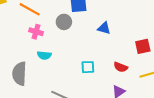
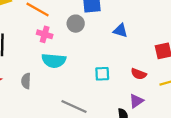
cyan semicircle: (44, 55) -> (54, 61), size x1.5
gray semicircle: (19, 74) -> (26, 81), size x0.6

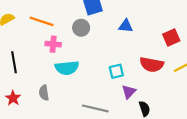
red semicircle: (139, 74) -> (152, 65), size x1.5
purple triangle: (136, 101) -> (129, 92), moved

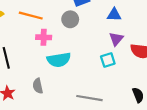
purple triangle: (129, 92) -> (116, 39), moved

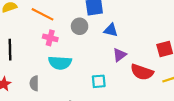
blue triangle: (114, 15) -> (111, 30), moved
cyan square: (108, 60) -> (99, 81), moved

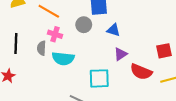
cyan square: (99, 81) -> (99, 78), size x1.5
gray semicircle: (34, 83) -> (41, 48), moved

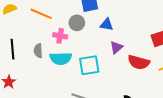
pink cross: (55, 34) -> (60, 36), moved
cyan square: (99, 78) -> (89, 65), moved

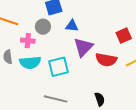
purple triangle: (116, 47) -> (83, 47), size x1.5

